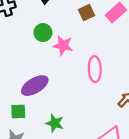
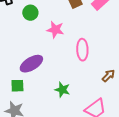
green circle: (43, 33) -> (30, 13), moved
green star: (55, 123) -> (62, 90), moved

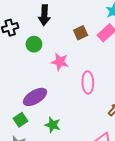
green square: (17, 86) -> (21, 120), turned -32
green star: (62, 90) -> (53, 125), moved

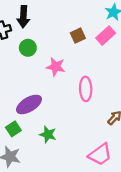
black arrow: (44, 15) -> (23, 17), moved

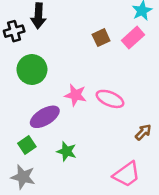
green circle: (28, 48) -> (32, 70), moved, size x1.5
pink star: (56, 67) -> (75, 95), moved
pink ellipse: (86, 89) -> (110, 99), turned -65

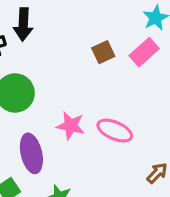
purple ellipse: (45, 117) -> (31, 153), turned -72

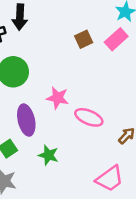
pink ellipse: (115, 131) -> (89, 117), moved

